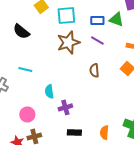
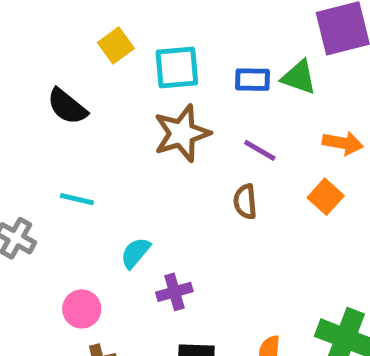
purple line: (97, 40) -> (260, 150), moved
cyan semicircle: (49, 91) -> (135, 253), turned 48

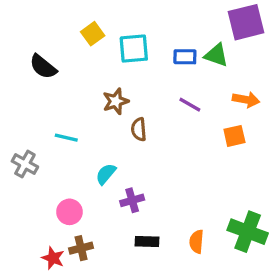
black semicircle: (67, 106) -> (43, 67), moved
brown star: (182, 133) -> (116, 101), moved, size x0.7
orange square: (326, 197) -> (234, 136), turned 35
brown semicircle: (245, 202) -> (139, 129), moved

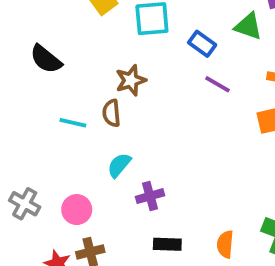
blue rectangle: (185, 57) -> (202, 44), moved, turned 35
black semicircle: (43, 67) -> (46, 59), moved
brown semicircle: (139, 129) -> (111, 113), moved
gray cross: (25, 164) -> (25, 204), moved

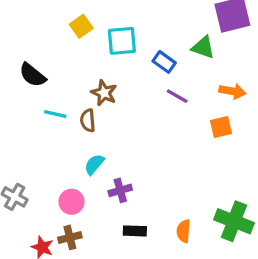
brown star: (131, 80) -> (104, 93), turned -30
cyan line: (73, 123) -> (55, 114), moved
pink circle: (77, 210) -> (71, 202), moved

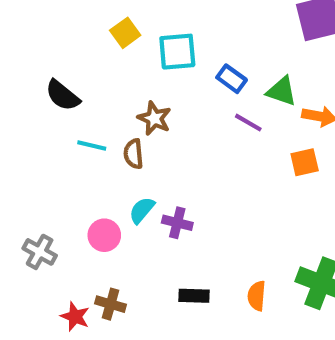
green triangle: (203, 47) -> (282, 91), moved
purple cross: (120, 190) -> (177, 223), moved, turned 30
pink circle: (71, 202) -> (104, 235), moved
brown cross: (70, 237) -> (111, 304), turned 30

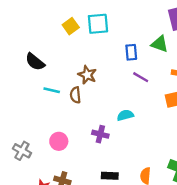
cyan square: (177, 52) -> (98, 24), moved
blue rectangle: (232, 79) -> (131, 52), turned 49
green triangle: (282, 91) -> (160, 44), moved
cyan semicircle: (142, 210) -> (125, 115), moved, turned 35

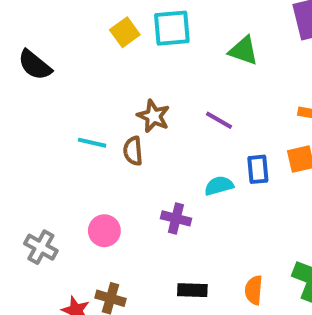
green triangle: (160, 44) -> (243, 51), moved
blue rectangle: (131, 52) -> (258, 169), moved
black semicircle: (35, 62) -> (35, 65), moved
purple line: (141, 77) -> (219, 120), moved

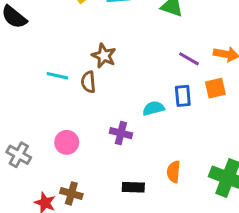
purple line: (219, 120) -> (189, 59), moved
orange semicircle: (254, 290) -> (174, 172), moved

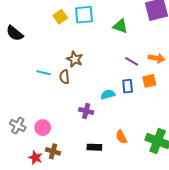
pink circle: (67, 142) -> (43, 128), moved
orange semicircle: (174, 172) -> (121, 137), turned -32

